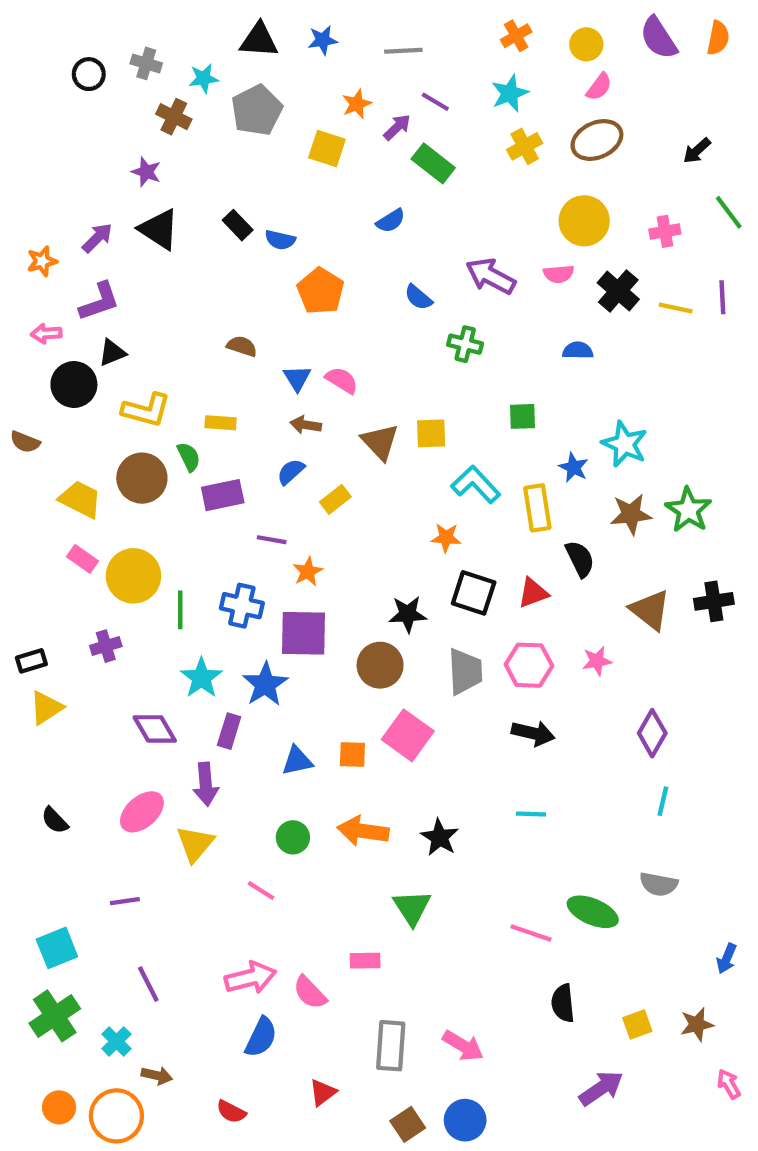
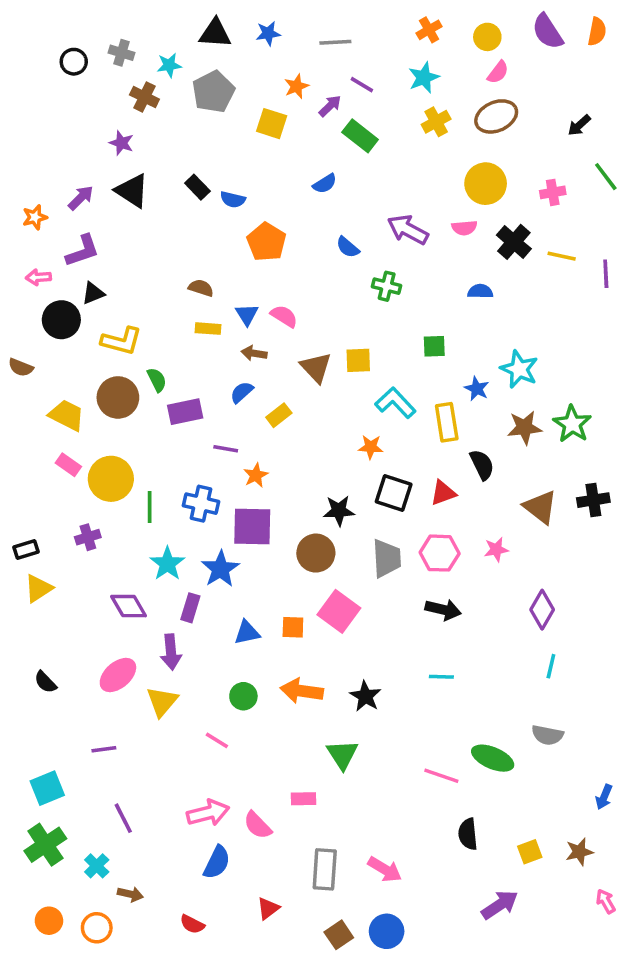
purple line: (722, 297) -> (606, 274), moved
yellow rectangle: (221, 423) -> (208, 329), moved
orange circle: (116, 1116) -> (97, 928), size x0.7

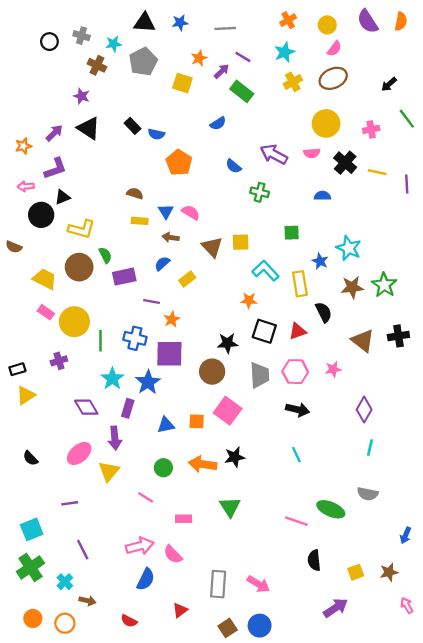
cyan line: (441, 677) -> (296, 455), turned 63
black star: (365, 696) -> (235, 457), moved, turned 30
pink rectangle: (304, 799) -> (184, 519), moved

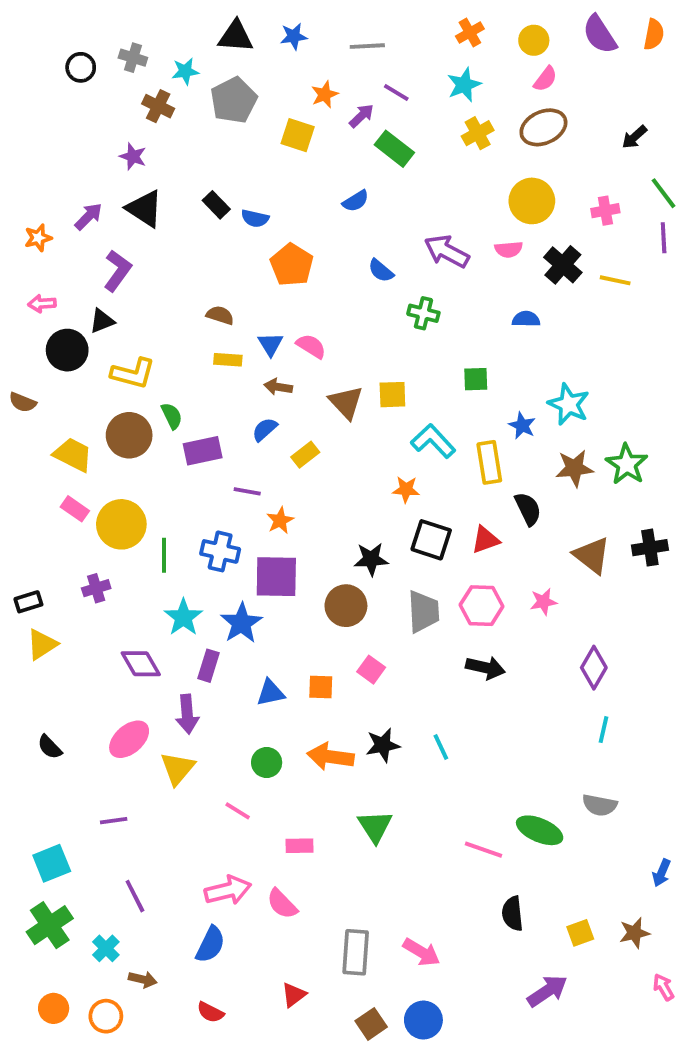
purple L-shape: (55, 169) -> (117, 271), moved, turned -35
purple line: (407, 184) -> (664, 238), moved
pink square: (228, 411) -> (371, 670), size x0.6
cyan line: (296, 455) -> (441, 747), moved
blue semicircle: (146, 579) -> (210, 945), moved

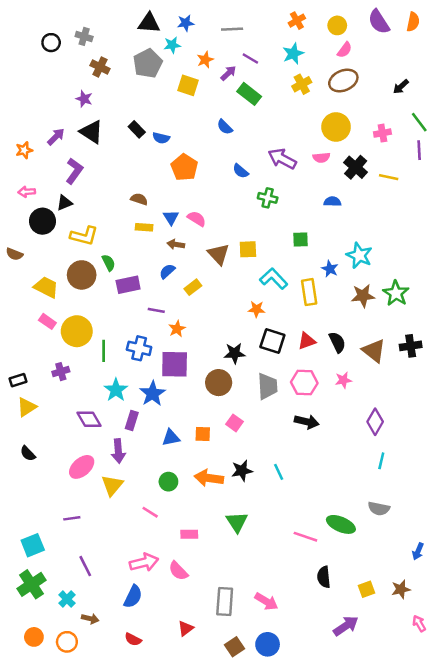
cyan star: (185, 71) -> (172, 45), moved
blue semicircle: (356, 201) -> (225, 127), turned 77
black semicircle: (528, 509) -> (337, 342), moved
black semicircle: (50, 747) -> (28, 454), moved

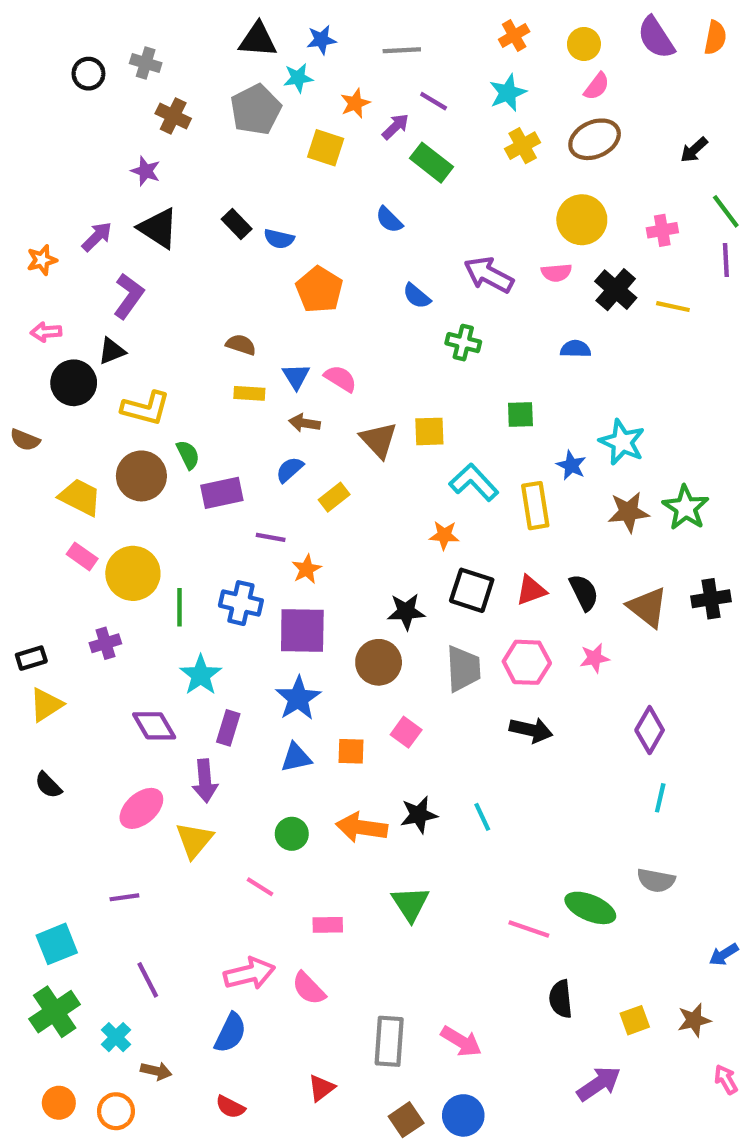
blue star: (153, 394) -> (298, 698), moved
blue arrow: (418, 551) -> (724, 955), turned 35

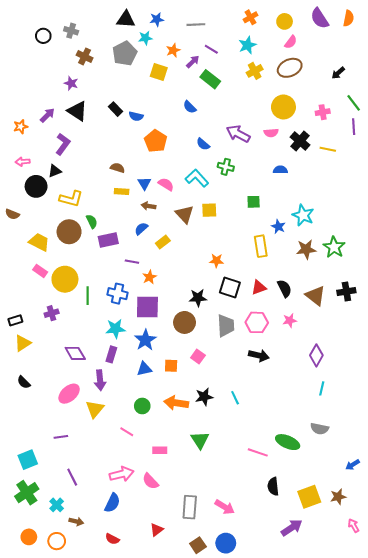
cyan L-shape: (474, 482) -> (197, 178), moved
cyan star: (201, 675) -> (115, 329), moved, turned 30
yellow square: (635, 1020) -> (309, 497), size x1.6

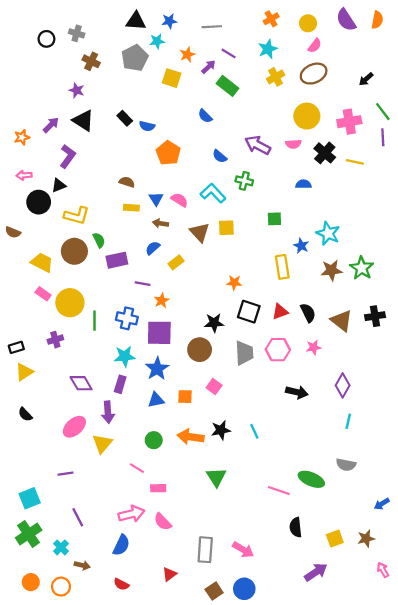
pink cross: (323, 112) -> (349, 122), size x1.5
black arrow: (259, 355) -> (297, 392), moved
pink rectangle: (160, 450) -> (158, 488), moved
yellow square: (309, 497) -> (335, 539), size x0.7

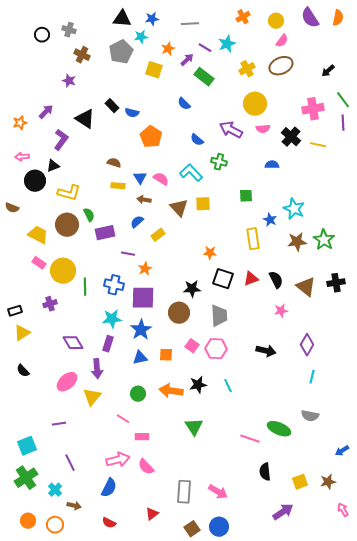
cyan star: (268, 49) -> (227, 44), moved
yellow circle: (307, 116) -> (255, 104), moved
black triangle: (83, 121) -> (85, 119), moved
pink hexagon: (278, 350) -> (216, 349), moved

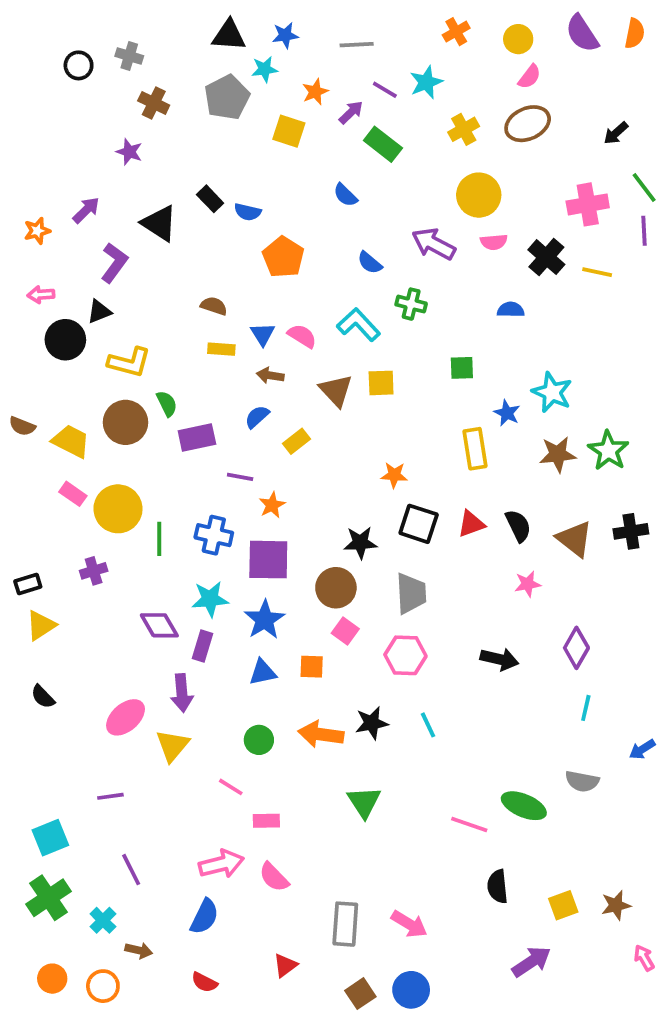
brown semicircle: (12, 208) -> (22, 426), moved
purple diamond: (73, 343) -> (159, 625), moved
pink square: (192, 346) -> (345, 631), moved
blue arrow: (342, 451) -> (642, 749), moved

